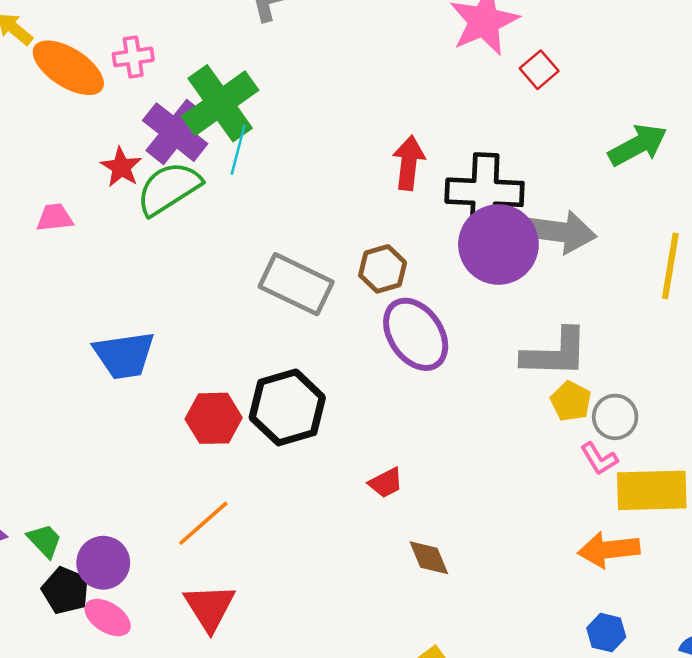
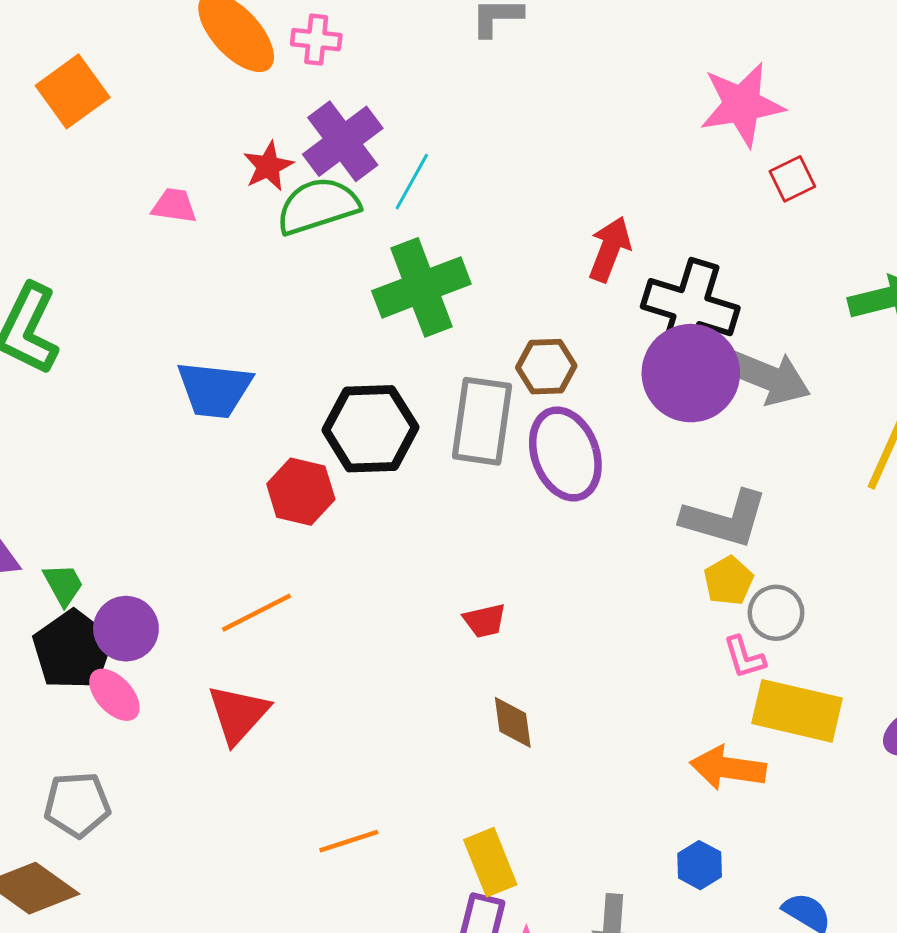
green cross: (220, 103) -> (421, 287), moved
gray rectangle: (296, 284) -> (482, 421), moved, turned 58
black hexagon: (287, 407) -> (370, 429), moved
black pentagon: (65, 590) -> (73, 650), size x1.4

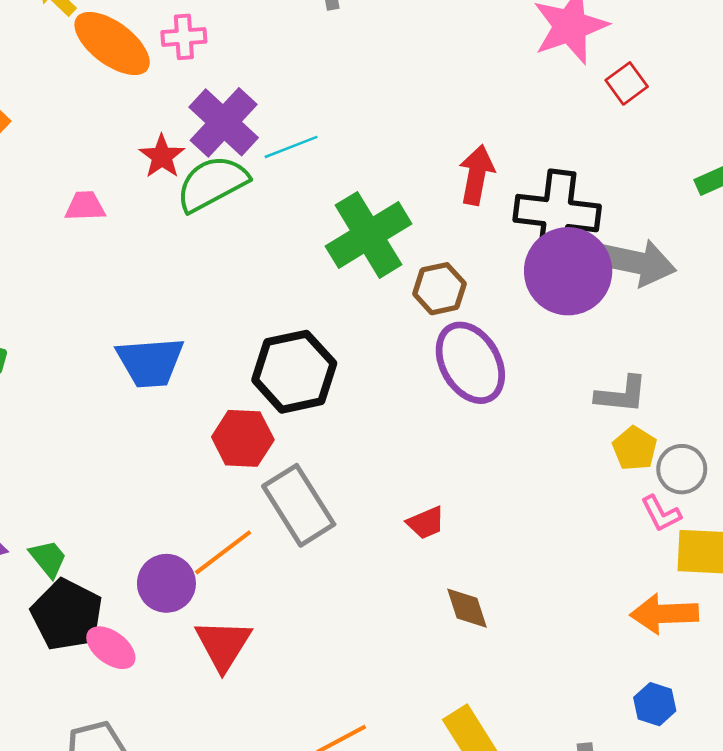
cyan line: (412, 182) -> (291, 147), turned 50
green cross: (421, 287) -> (369, 235), moved
gray rectangle: (482, 421) -> (299, 505), moved, turned -30
gray L-shape: (725, 519) -> (621, 395), size x0.7
purple circle: (126, 629) -> (166, 583), moved

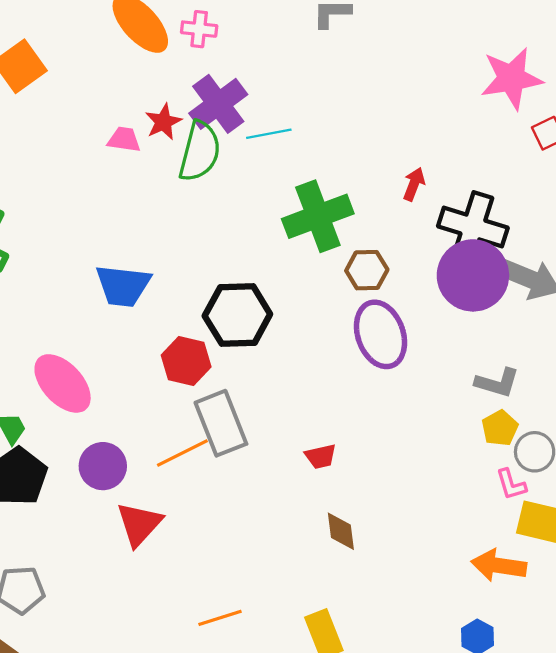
red arrow: (477, 175) -> (414, 184), size x0.7
green semicircle: (212, 184) -> (200, 151), turned 122
pink trapezoid: (85, 206) -> (124, 139), moved
orange line: (223, 552) -> (182, 453), moved
pink ellipse: (111, 648) -> (63, 383), moved, size x1.5

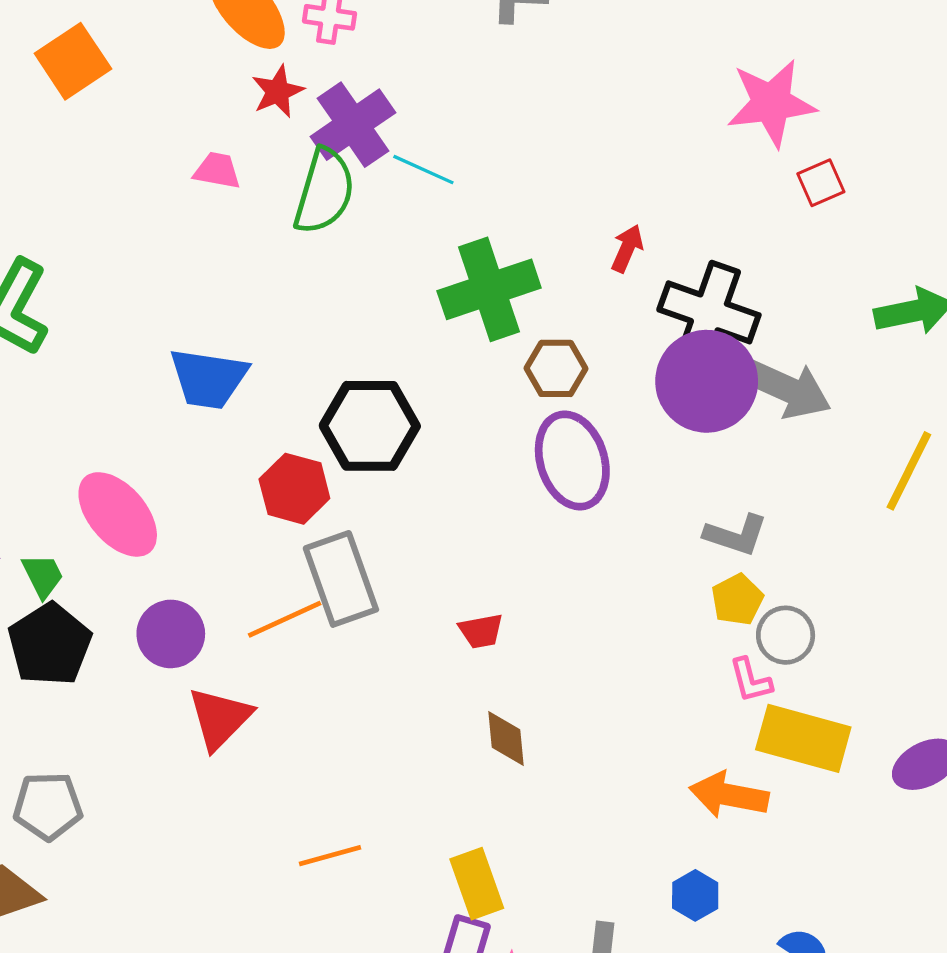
red star: (163, 122) -> (278, 91), moved
cyan line: (269, 134) -> (423, 170), turned 33

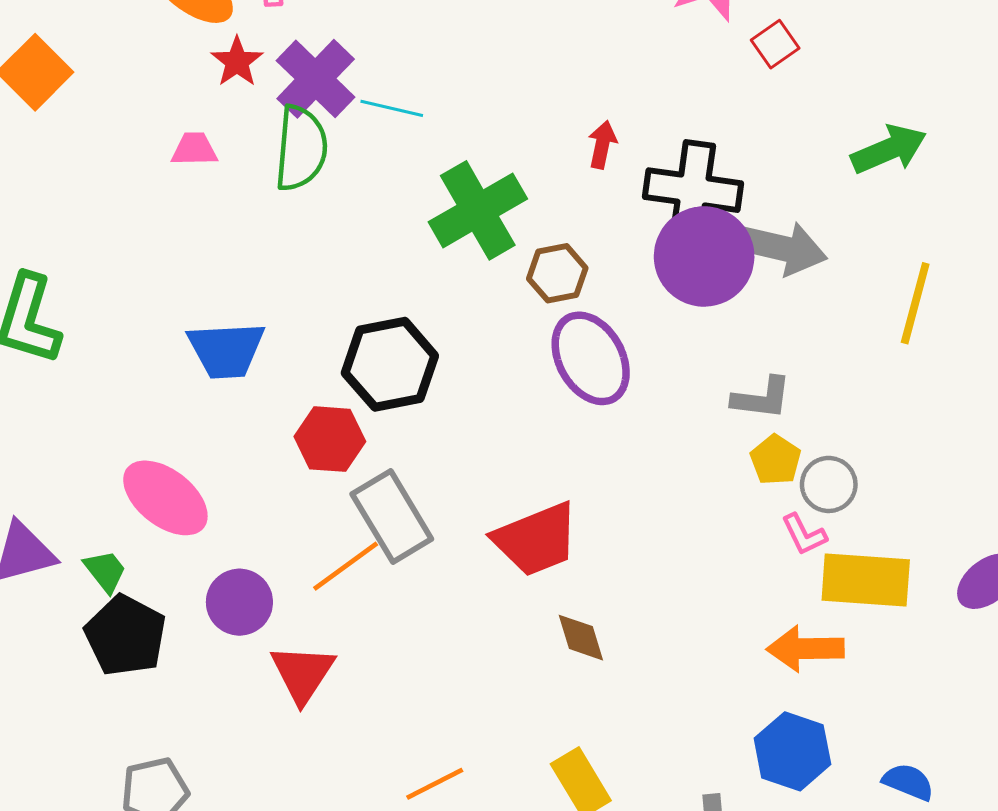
red trapezoid: (481, 631) -> (536, 539), size x2.0
blue hexagon: (695, 895) -> (792, 751), size x1.6

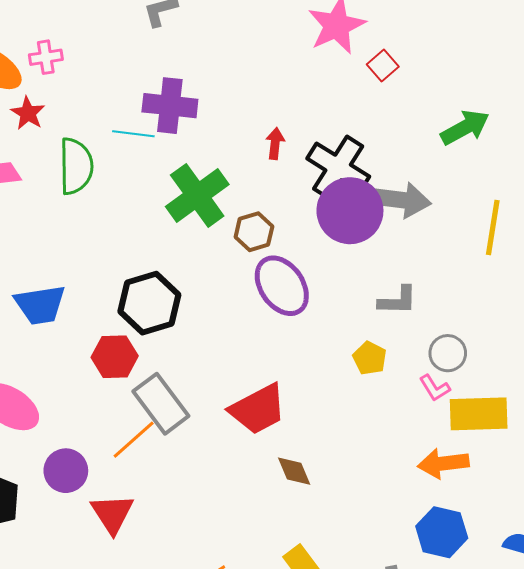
purple cross: (316, 79) -> (170, 106), moved, turned -32
black cross: (693, 190) -> (338, 168), turned 30
yellow pentagon: (776, 460) -> (370, 358), moved

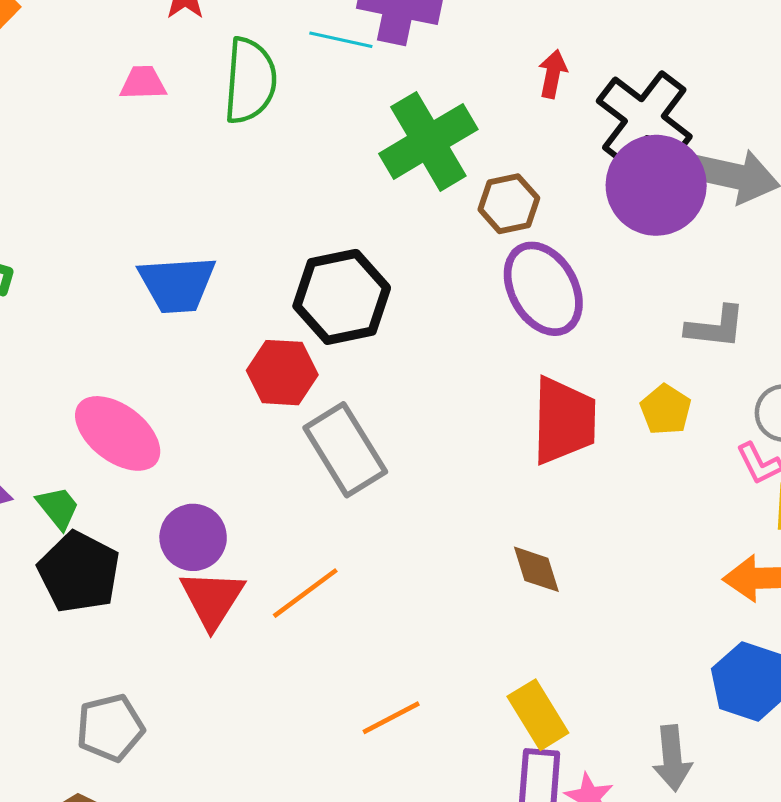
red trapezoid: (258, 409) -> (564, 421), moved, turned -66
orange line: (134, 440) -> (305, 593), moved
red triangle: (112, 514) -> (212, 599), moved

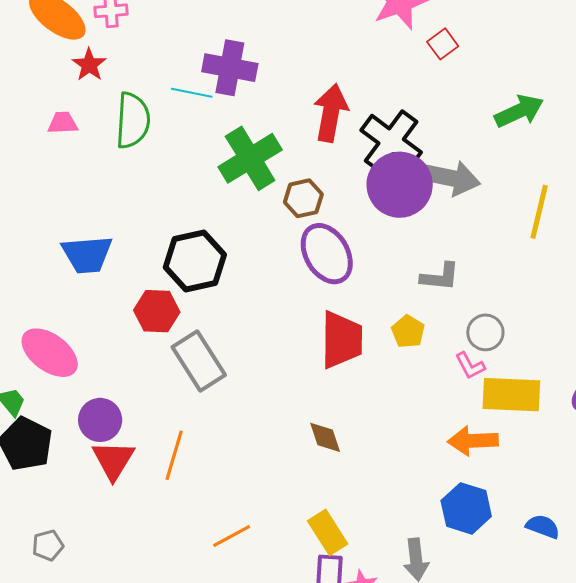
red arrow: (553, 74) -> (331, 113), size x1.8
orange line: (305, 593) -> (174, 455), turned -36
gray pentagon: (110, 728) -> (48, 545), size x0.7

